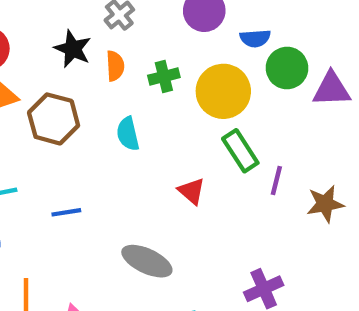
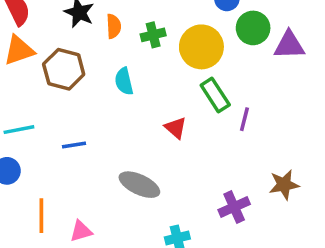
brown star: (325, 204) -> (284, 185), moved

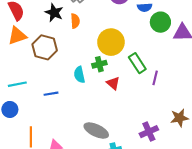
green cross: (153, 35) -> (99, 64), moved
yellow circle: (201, 47) -> (111, 42), moved
cyan semicircle: (124, 81) -> (79, 75), moved
gray ellipse: (139, 185) -> (96, 131), moved

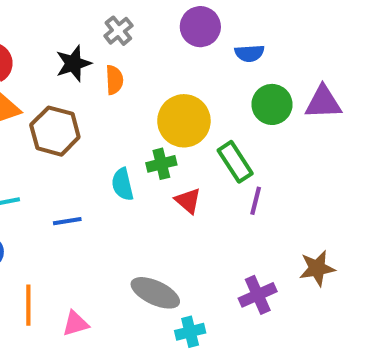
black star: (54, 13) -> (73, 63), turned 30
green circle: (160, 22) -> (272, 104), moved
purple line: (155, 78) -> (256, 201), moved

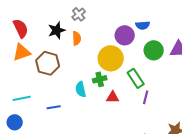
purple circle: (200, 27) -> (125, 35), moved
red triangle: (188, 201) -> (113, 97), turned -40

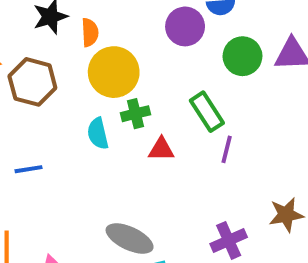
yellow circle: (111, 58) -> (114, 72), moved
blue line: (54, 107) -> (28, 169), moved

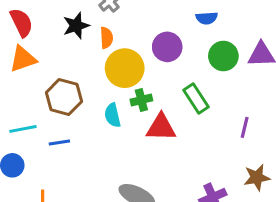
purple circle: (185, 26) -> (167, 47), moved
brown hexagon: (32, 82) -> (64, 97), moved
red triangle: (161, 149) -> (161, 127), size x1.5
purple line: (227, 149) -> (245, 127), moved

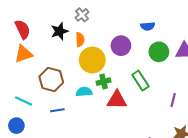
cyan semicircle: (113, 115) -> (84, 92), turned 98
cyan line: (23, 129) -> (24, 101), turned 36
blue line: (59, 143) -> (57, 110), moved

